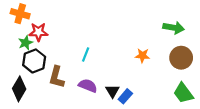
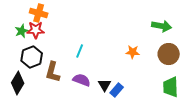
orange cross: (20, 14) -> (39, 13), moved
green star: (26, 43) -> (22, 31), moved
green trapezoid: (183, 93) -> (171, 87), turned 35

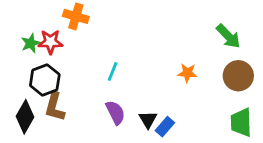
orange cross: (39, 13) -> (76, 16), moved
green arrow: (162, 26) -> (228, 36), turned 36
brown L-shape: (53, 72) -> (55, 107), moved
purple semicircle: (82, 80) -> (115, 112), turned 42

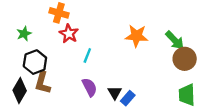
green arrow: (228, 36) -> (175, 40), moved
red star: (50, 42) -> (69, 34), moved, turned 30
orange star: (187, 73) -> (137, 36), moved, size x1.5

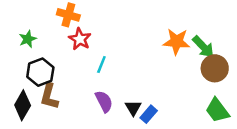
orange star: (137, 36) -> (177, 42), moved
green trapezoid: (187, 95) -> (217, 110), turned -35

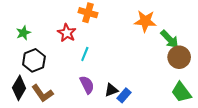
orange cross: (68, 15) -> (88, 13), moved
orange star: (177, 42) -> (145, 21), moved
brown L-shape: (49, 96) -> (42, 93), moved, turned -50
black triangle: (133, 108) -> (111, 90), turned 40

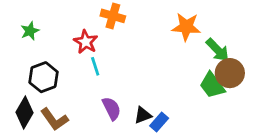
green star: (23, 33) -> (30, 31), moved
cyan line: (85, 54) -> (95, 66), moved, turned -40
green trapezoid: (181, 92) -> (212, 85), moved

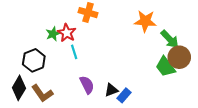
green star: (30, 31) -> (53, 34), moved

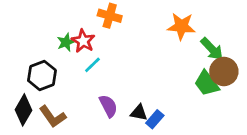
cyan line: (74, 52) -> (92, 65), turned 64
black triangle: (111, 90) -> (139, 113), turned 32

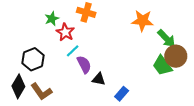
green star: (66, 42) -> (52, 19), moved
purple semicircle: (108, 106) -> (84, 64), moved
black triangle: (139, 113) -> (99, 79), moved

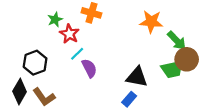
green trapezoid: (162, 66) -> (172, 69), turned -65
black triangle: (99, 79) -> (137, 77), moved, size x1.5

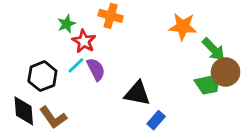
cyan line: (77, 54) -> (76, 65), moved
purple semicircle: (89, 68) -> (96, 69), moved
black triangle: (137, 77) -> (137, 93), moved
black diamond: (20, 91) -> (24, 111), turned -35

